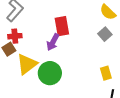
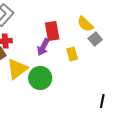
yellow semicircle: (108, 12) -> (85, 24), moved
yellow rectangle: (106, 73) -> (72, 54), moved

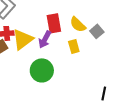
yellow semicircle: (85, 24) -> (78, 24), moved
yellow triangle: (17, 69) -> (23, 39), moved

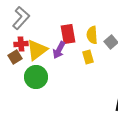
yellow semicircle: (78, 24) -> (92, 35), turned 42
green circle: (42, 70) -> (36, 77), moved

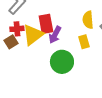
red rectangle: (68, 34) -> (46, 24), moved
green circle: (36, 77) -> (62, 62), moved

